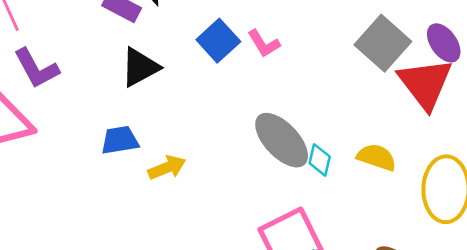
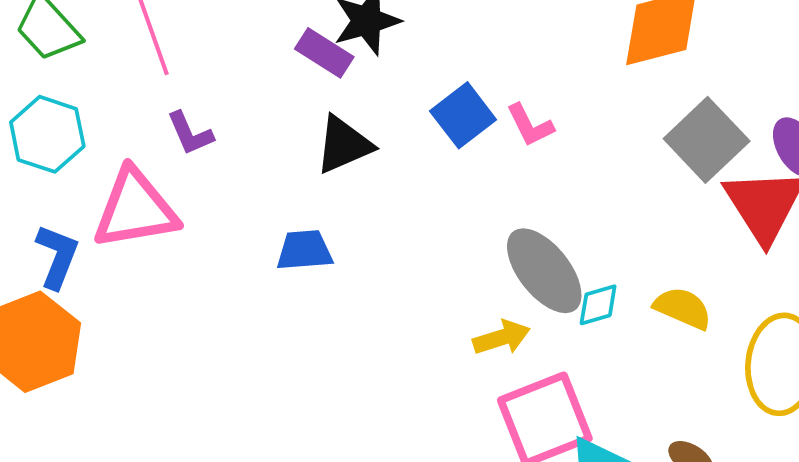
purple L-shape: (36, 68) -> (190, 133), size x0.7
cyan diamond: (320, 160) -> (598, 305), turned 56
yellow arrow: (167, 168) -> (502, 338), moved

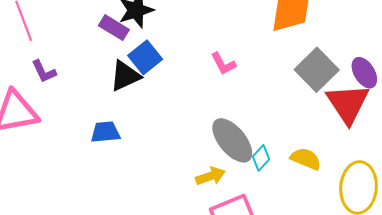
blue square: (463, 115) -> (145, 57), moved
cyan diamond: (598, 305) -> (261, 158), turned -30

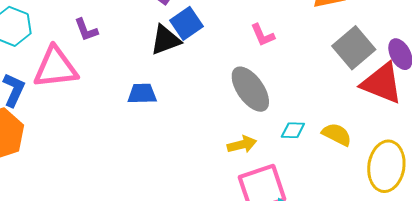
red triangle: (348, 104) -> (382, 83), turned -39
gray ellipse: (232, 140) -> (250, 89), moved
cyan diamond: (261, 158) -> (293, 130), turned 45

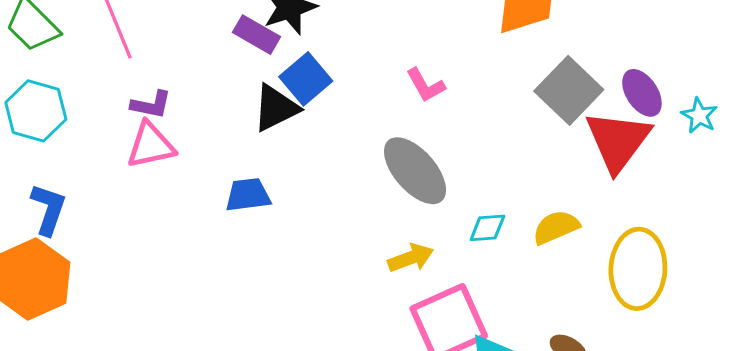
purple L-shape: (86, 30) -> (151, 105), turned -52
pink triangle: (56, 68) -> (151, 145), moved, size x0.7
red triangle: (382, 83) -> (618, 141), turned 51
yellow semicircle: (337, 134) -> (556, 227), turned -44

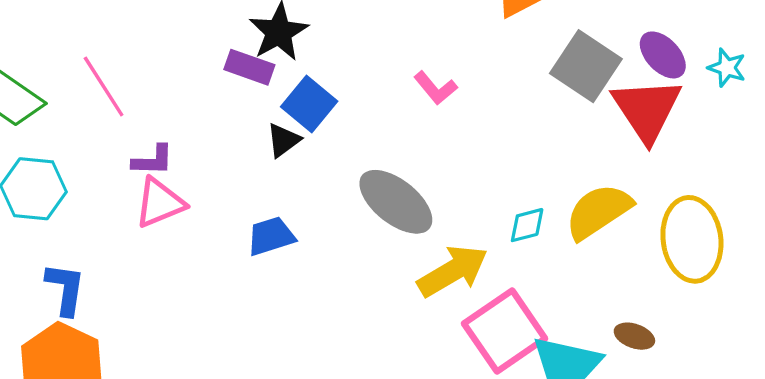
black triangle: (276, 108) -> (283, 140), size x0.7
gray ellipse: (415, 171) -> (396, 202), moved
yellow semicircle: (556, 227) -> (598, 211), size x1.4
yellow arrow: (411, 258) -> (453, 271), size x1.5

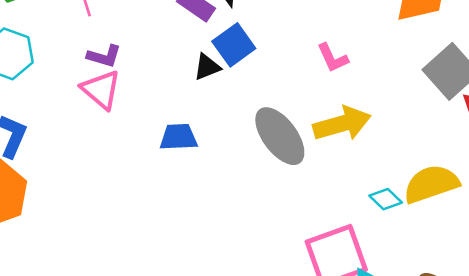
pink triangle: (160, 203) -> (101, 90), turned 48
cyan diamond: (527, 225) -> (386, 199), moved, turned 44
yellow arrow: (453, 271) -> (342, 124), moved

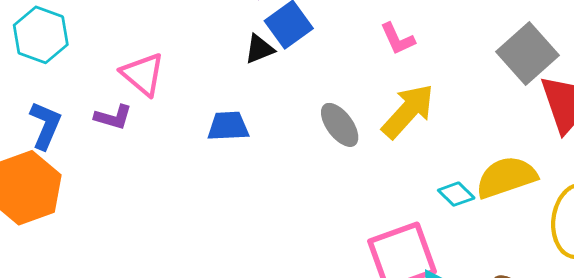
purple L-shape: (104, 56) -> (113, 117), moved
yellow arrow: (342, 124) -> (408, 111), turned -32
gray ellipse: (280, 136) -> (340, 125), size x0.7

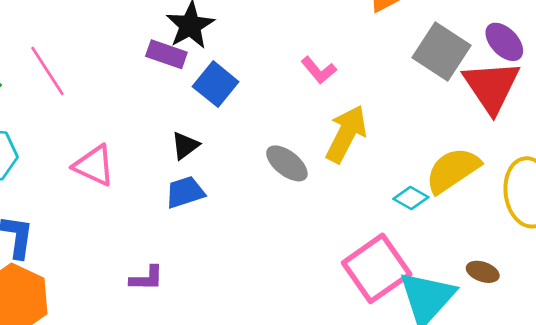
black triangle: (259, 49) -> (185, 146), moved
purple L-shape: (113, 117) -> (147, 278), moved

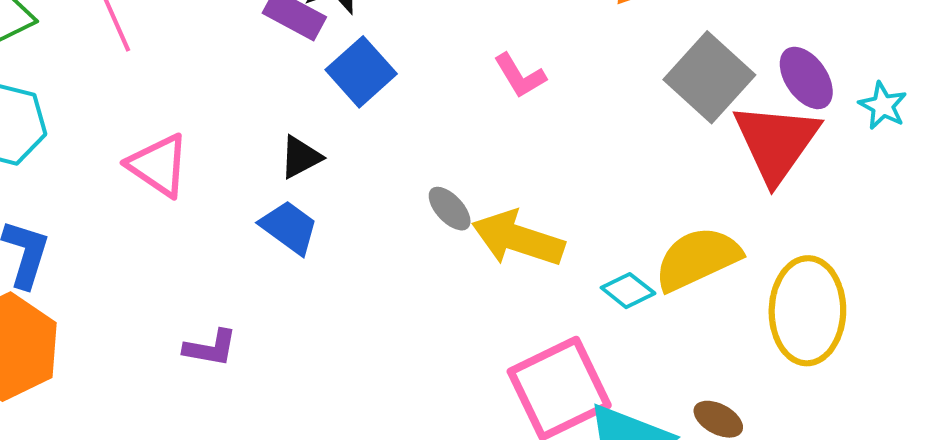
yellow arrow: (346, 134) -> (518, 239), moved, turned -108
gray ellipse: (287, 163) -> (450, 209), size x0.7
blue trapezoid: (185, 192) -> (289, 227), turned 45

